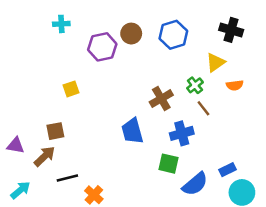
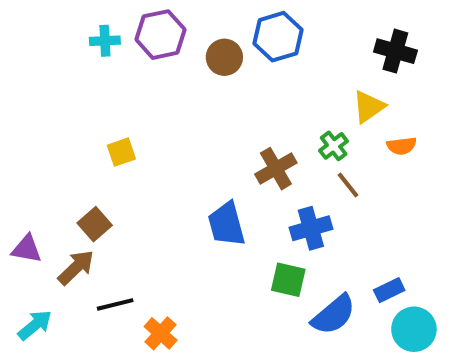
blue hexagon: (173, 35) -> (278, 37), moved
purple hexagon: (102, 47) -> (161, 35), moved
brown square: (55, 131) -> (95, 224), turned -30

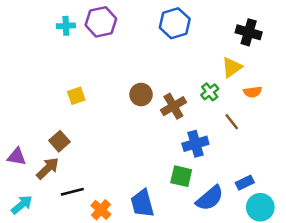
brown circle: (224, 57) -> (141, 94), moved
brown line: (348, 185) -> (232, 122), moved
blue trapezoid: (226, 224) -> (142, 203), moved

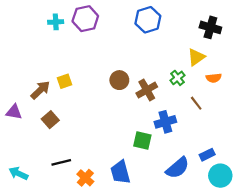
purple triangle: (17, 157) -> (14, 112), moved
brown arrow: (48, 168) -> (40, 90), moved
green square: (181, 176) -> (142, 140), moved
cyan arrow: (22, 205) -> (18, 173), turned -114

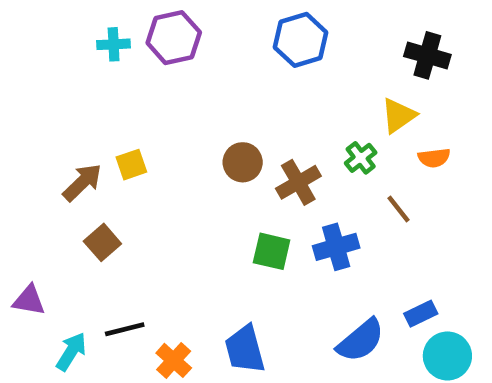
purple triangle: (14, 112) -> (29, 300), moved
green square: (142, 140) -> (272, 251), moved
cyan arrow: (18, 173) -> (71, 352), moved, turned 96

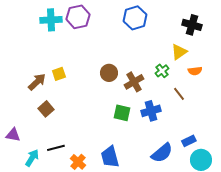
cyan cross: (114, 44) -> (51, 20), size x1.5

